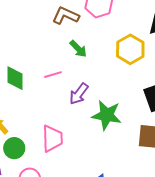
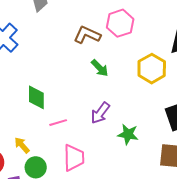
pink line: (53, 75) -> (58, 123), moved
green star: (107, 115) -> (128, 134), size x0.7

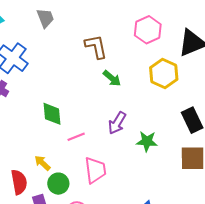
pink hexagon: (120, 23) -> (148, 30), moved
brown L-shape: (87, 35) -> (96, 47), turned 60

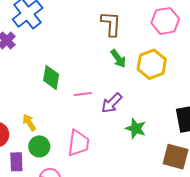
yellow hexagon: (164, 74) -> (152, 64), moved
pink line: (76, 137) -> (83, 94), moved

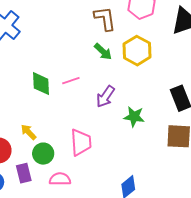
brown L-shape: (111, 24) -> (105, 19), moved
pink line: (83, 94) -> (71, 81), moved

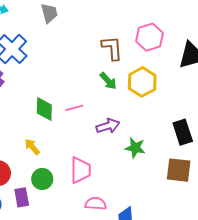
purple arrow: (105, 97) -> (108, 126), turned -145
yellow arrow: (28, 132) -> (32, 147), moved
pink semicircle: (60, 179) -> (96, 204), moved

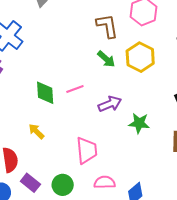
green circle: (42, 179) -> (63, 185), moved
purple rectangle: (22, 197) -> (30, 183), turned -36

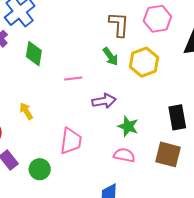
green diamond: (45, 93) -> (34, 54), moved
pink semicircle: (105, 182) -> (124, 155), moved

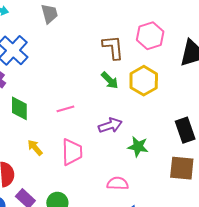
green diamond: (34, 54) -> (19, 108), moved
pink line: (73, 79) -> (65, 109), moved
pink trapezoid: (71, 141) -> (72, 152), moved
pink semicircle: (124, 155) -> (118, 183), moved

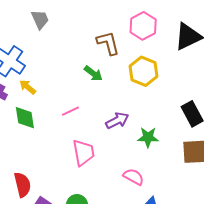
green arrow: (110, 80) -> (93, 73), moved
yellow arrow: (35, 148) -> (28, 87), moved
pink semicircle: (118, 183) -> (133, 177), turned 35

